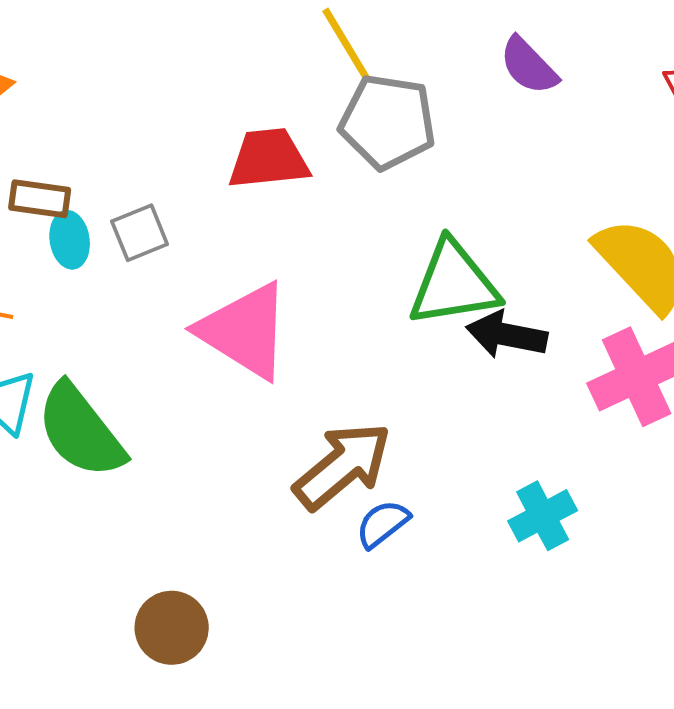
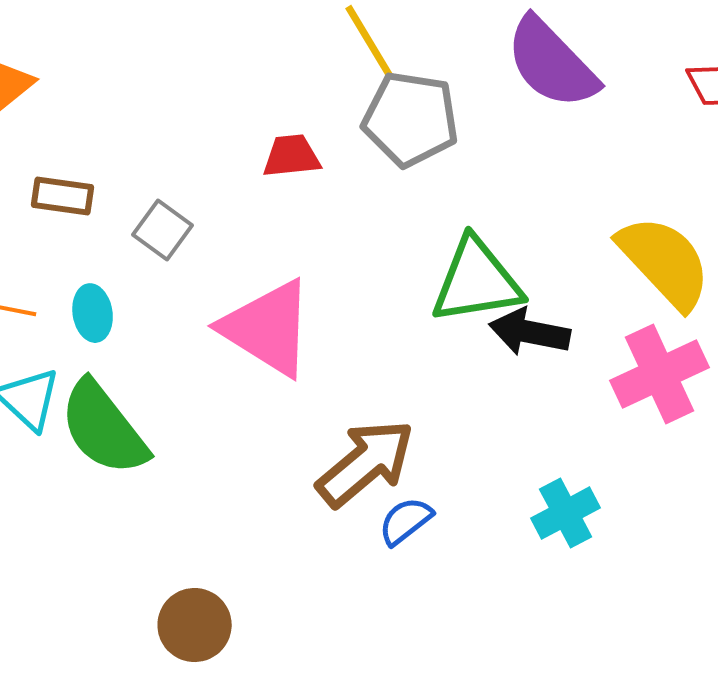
purple semicircle: (529, 66) -> (552, 63), size x1.6
red trapezoid: (269, 159) -> (292, 156), size x0.7
gray square: (140, 233) -> (163, 230), turned -32
cyan ellipse: (70, 240) -> (93, 313), moved

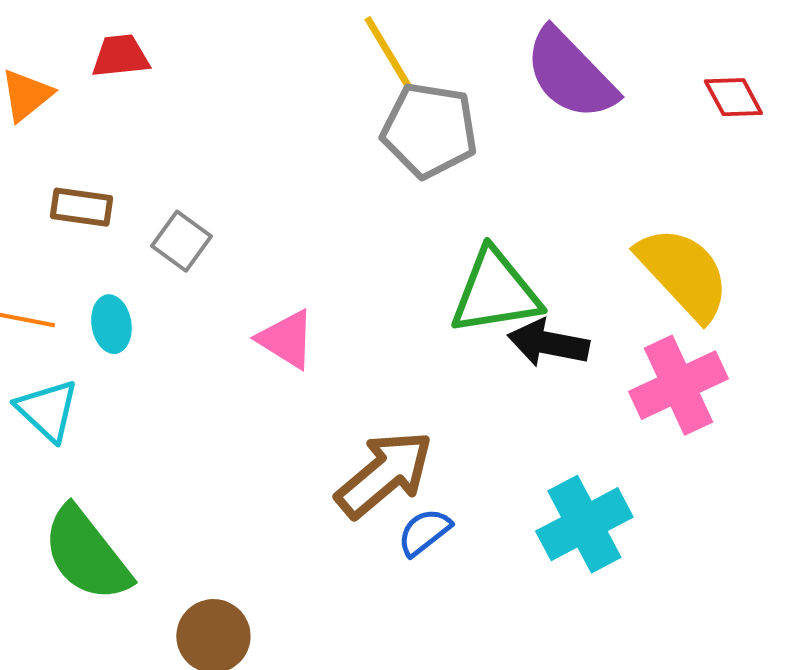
red trapezoid: (292, 156) -> (120, 56), moved
pink triangle: (268, 328) -> (286, 339), size x0.6
green semicircle: (104, 428) -> (86, 554), moved
cyan cross: (566, 513) -> (584, 524), size x1.4

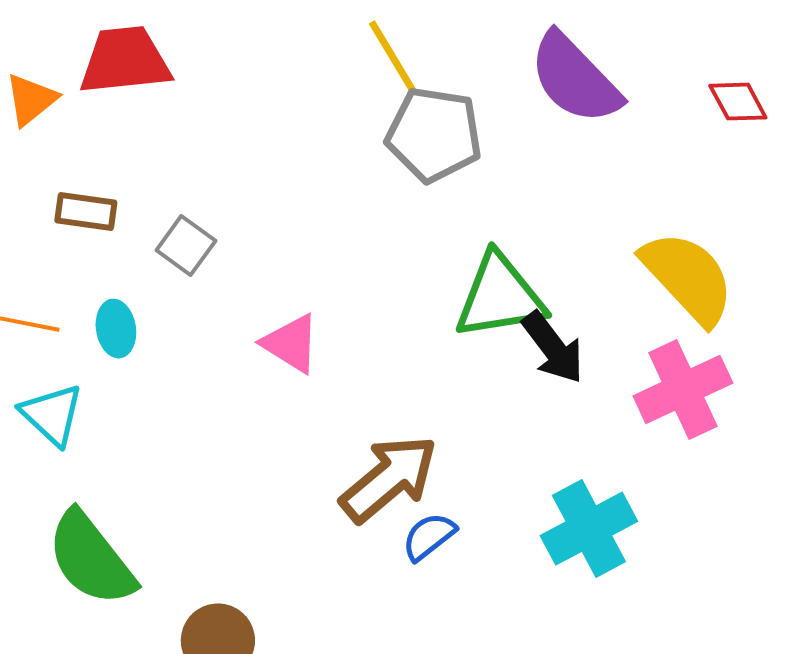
red trapezoid: (120, 56) -> (125, 61), size x1.6
black arrow: (548, 343) -> (553, 348), turned -138

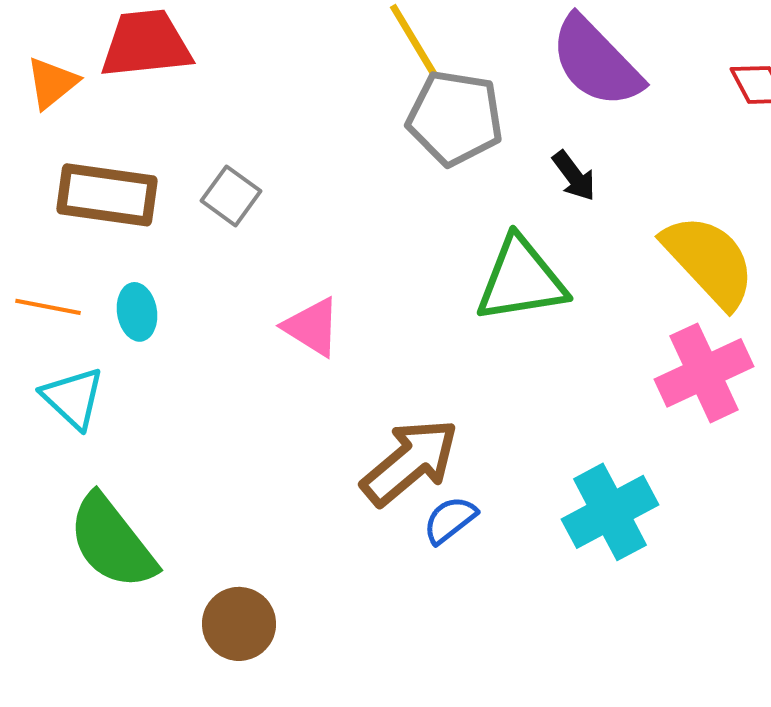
brown rectangle: (86, 212) -> (107, 195), size x1.6
gray square: (186, 246) -> (231, 196), moved
black arrow: (553, 348) -> (574, 176), moved, size x0.7

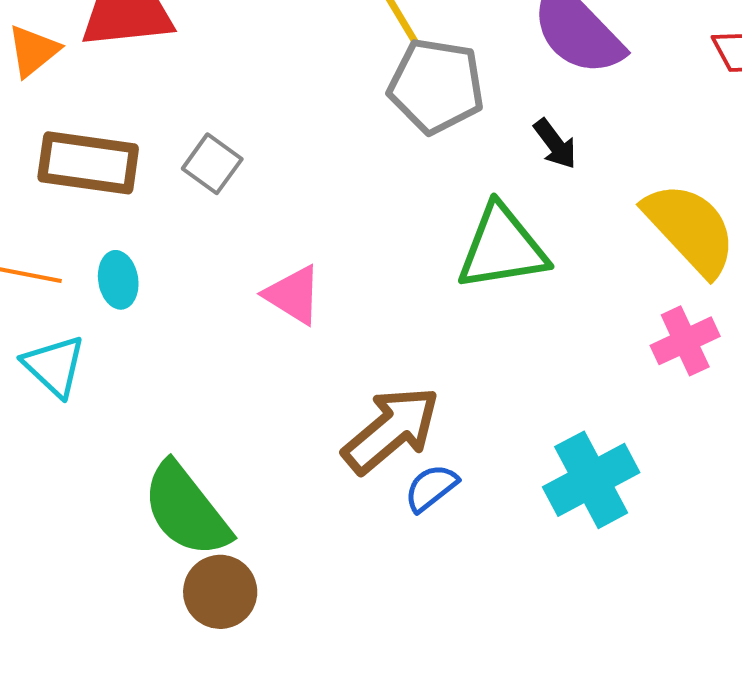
pink cross: (704, 373) -> (685, 341), size x0.7
green semicircle: (112, 542) -> (186, 510), moved

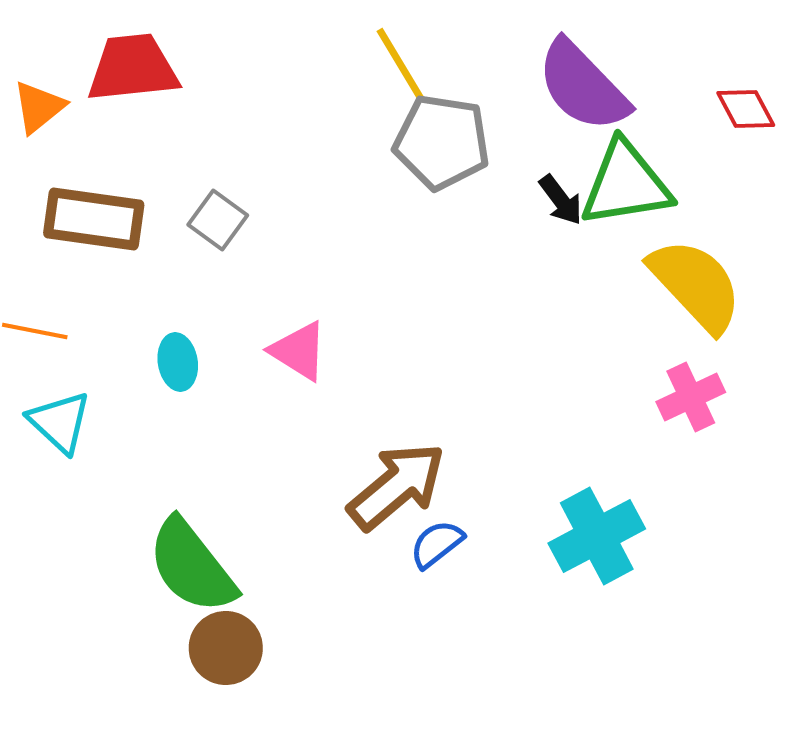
green triangle: (502, 248) -> (626, 184), moved
cyan ellipse: (118, 280) -> (178, 362), moved

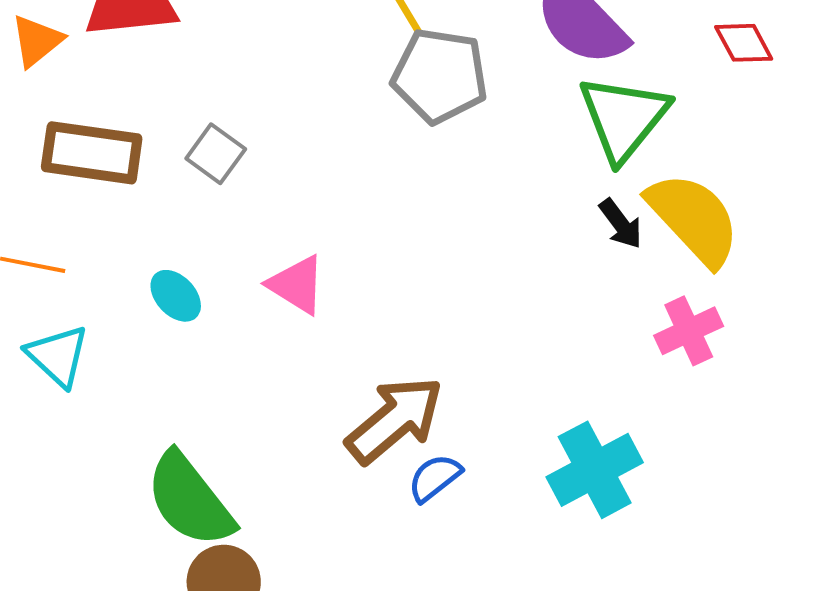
green triangle: (626, 184) -> (624, 118), turned -42
black arrow: (561, 200) -> (621, 224), moved
cyan ellipse: (178, 362) -> (176, 296), turned -34

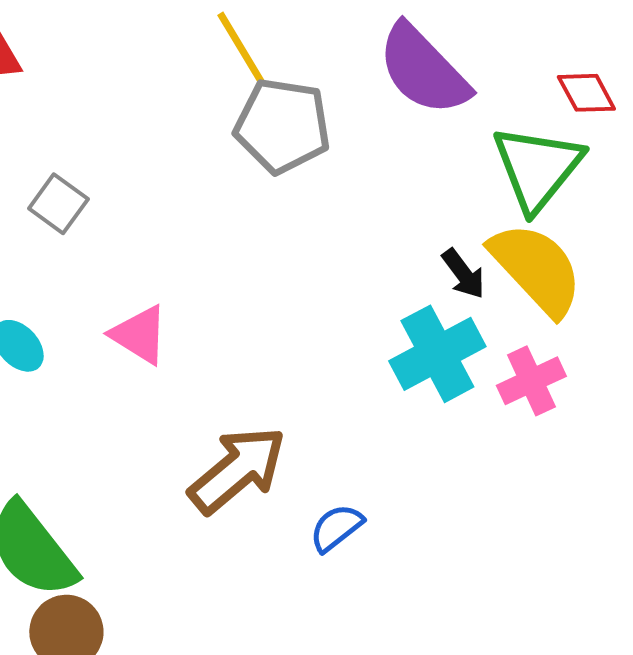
green triangle: (624, 118) -> (537, 168), moved
cyan cross: (595, 470) -> (437, 354), moved
blue semicircle: (435, 478) -> (336, 528), moved

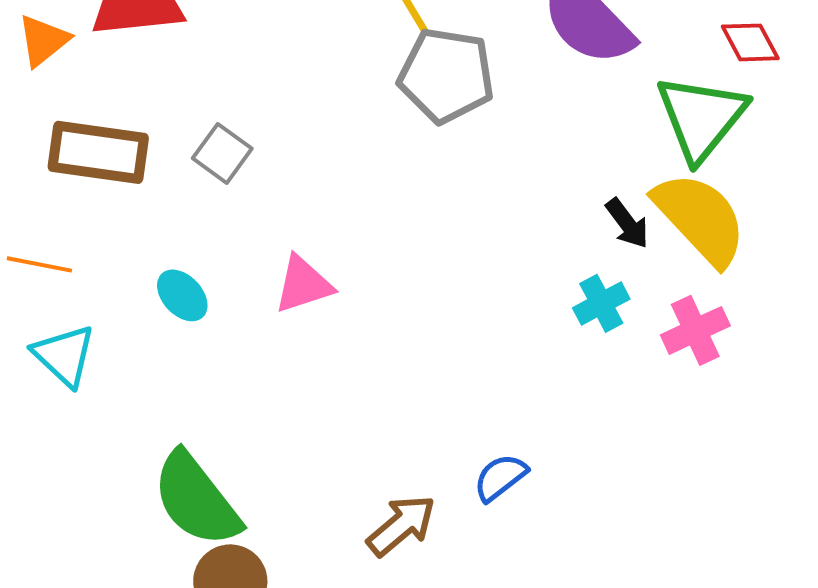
pink triangle: (139, 335) -> (303, 284), turned -50
cyan cross: (437, 354) -> (601, 303), size x0.6
brown arrow: (237, 470) -> (401, 525), moved, size x0.7

